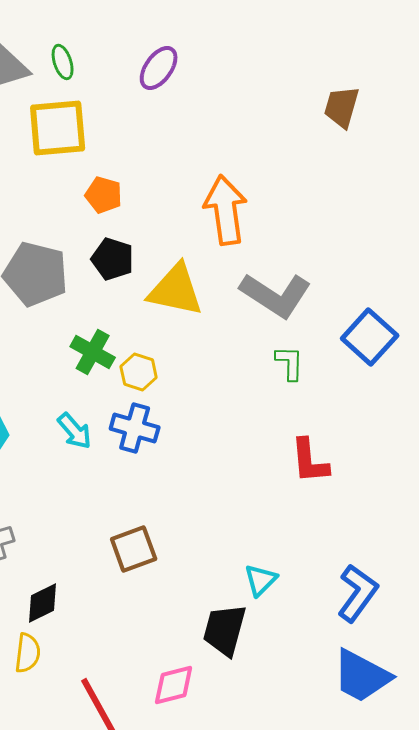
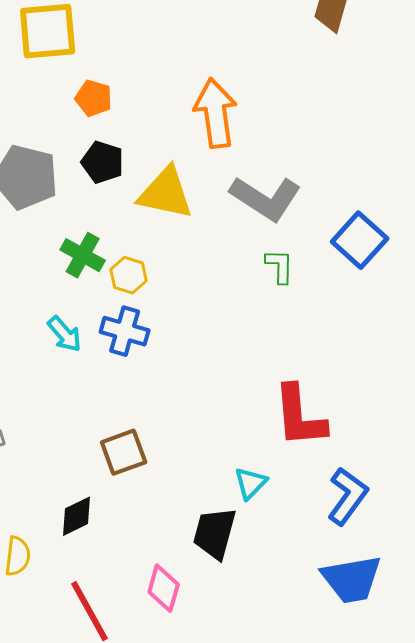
red L-shape: (310, 461) -> (300, 416), moved, size x1.4
black diamond: (43, 603) -> (77, 516), moved
blue trapezoid: (362, 676) -> (352, 579), turned -38
pink diamond: (174, 685) -> (164, 588), turned -60

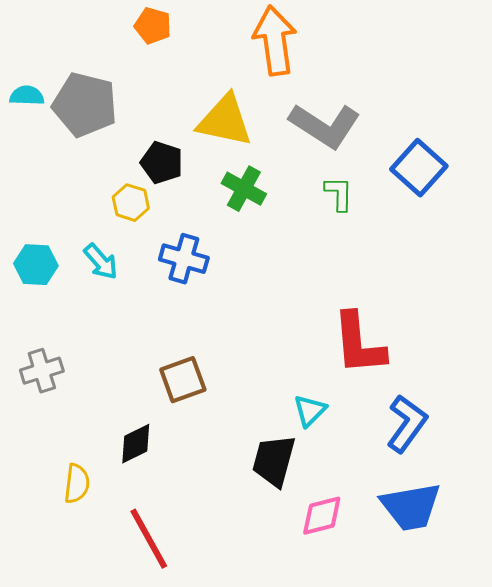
black pentagon: (103, 162) -> (162, 163), moved
green cross: (83, 255) -> (244, 189), moved
yellow hexagon: (129, 275) -> (131, 203), moved
cyan arrow: (65, 334) -> (101, 262), moved
pink diamond: (164, 588) -> (322, 516), moved, turned 60

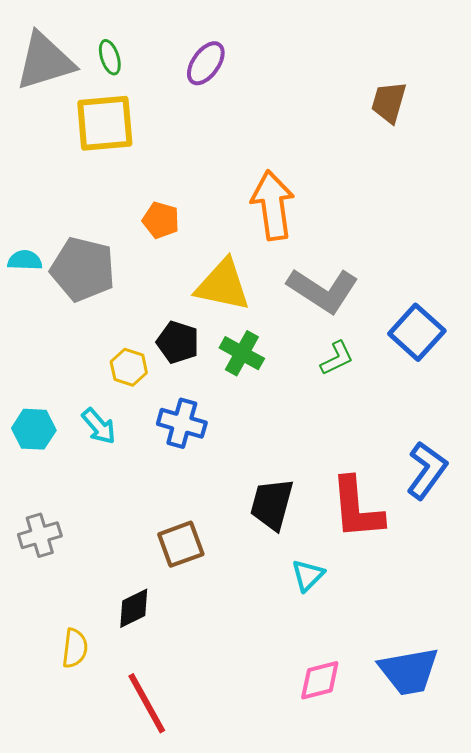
orange pentagon: (153, 26) -> (161, 220), moved
black pentagon: (162, 163) -> (178, 342), moved
green L-shape: (339, 194) -> (337, 358), turned 63
blue L-shape: (407, 424) -> (427, 470), moved
black trapezoid: (274, 461) -> (272, 504), moved

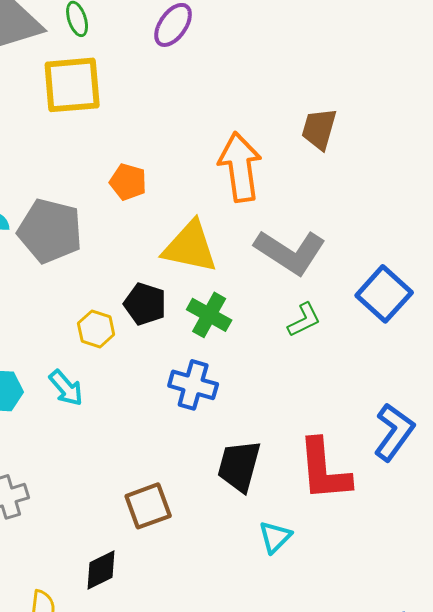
brown trapezoid: (389, 102) -> (319, 129), moved
blue cross: (182, 423) -> (193, 385), moved

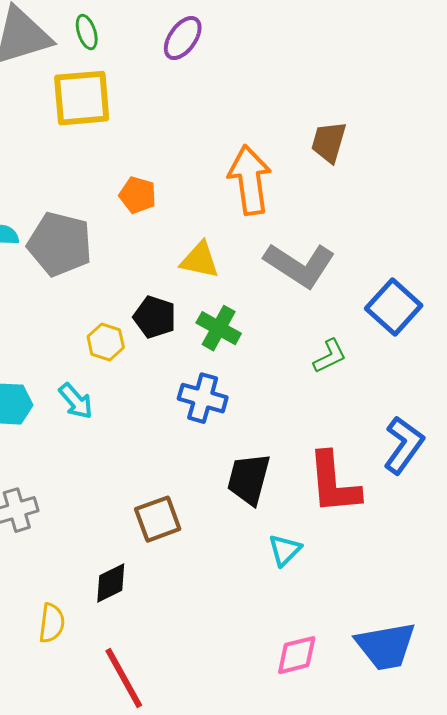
yellow triangle: (190, 247) -> (200, 260), size x0.7
green L-shape: (304, 320) -> (330, 356), moved

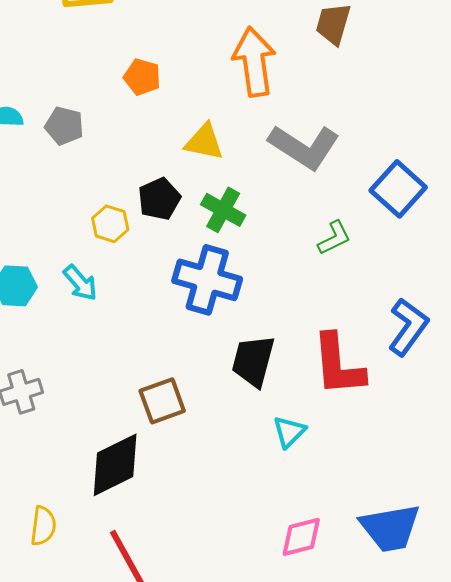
gray pentagon: (60, 244) -> (64, 126), size x0.6
black pentagon: (155, 317) -> (159, 199), turned 30
blue cross: (203, 398) -> (207, 280), size x1.4
black diamond: (111, 583) -> (115, 465), size x1.6
yellow semicircle: (52, 623) -> (43, 526), moved

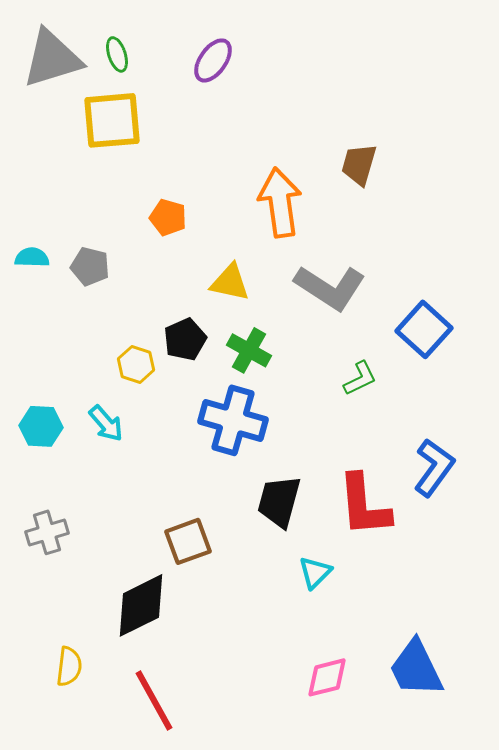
blue trapezoid: (390, 528) -> (416, 668), turned 74

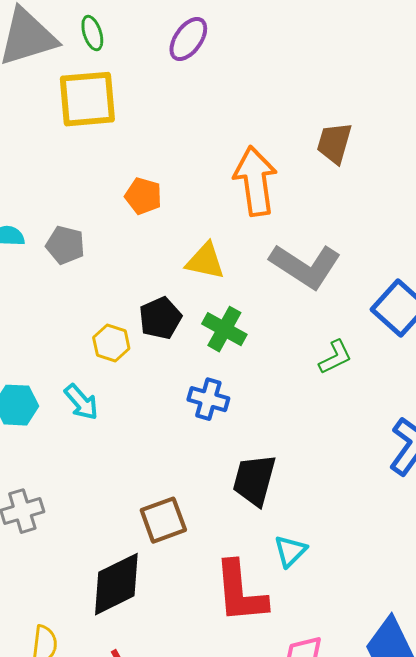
blue cross: (233, 420) -> (208, 399), size x0.6
red L-shape: (364, 505) -> (240, 592), moved

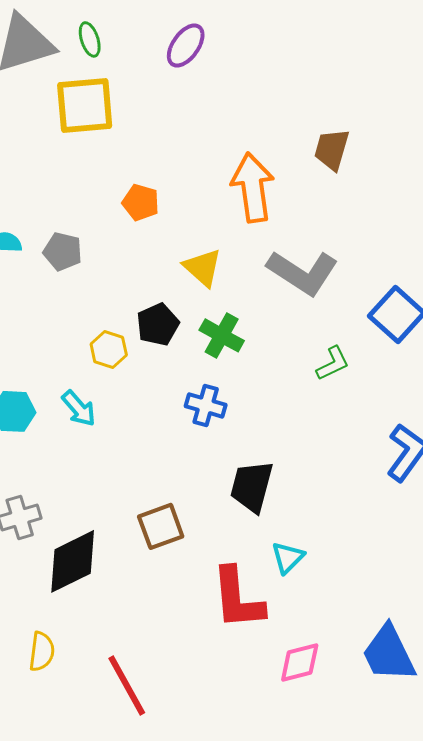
yellow triangle: (205, 261) -> (203, 267), turned 30
black diamond: (116, 584) -> (73, 561), moved

